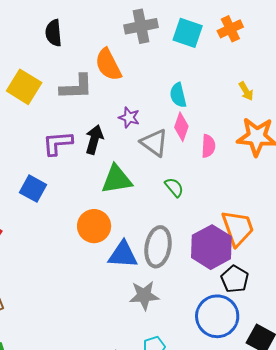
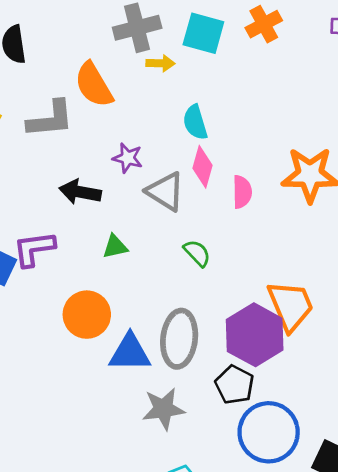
yellow arrow: (246, 91) -> (160, 63), moved, turned -54
black arrow: (94, 139) -> (80, 192), turned -92
purple L-shape: (58, 143) -> (34, 249), moved
green triangle: (117, 179) -> (115, 247), size x0.6
black pentagon: (235, 279) -> (235, 385), moved

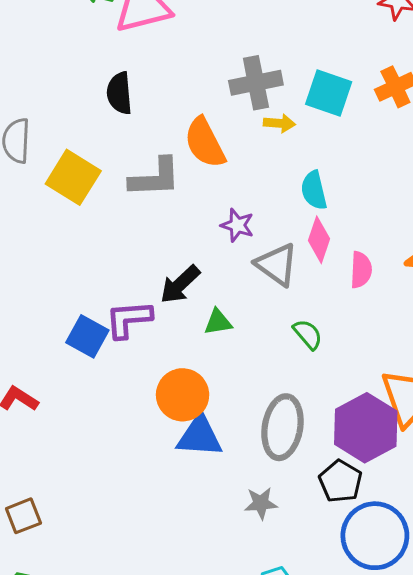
black arrow: (80, 192) -> (180, 284), moved, turned -57
blue triangle: (130, 353) -> (200, 436), moved
gray star: (163, 409) -> (261, 503), size x0.7

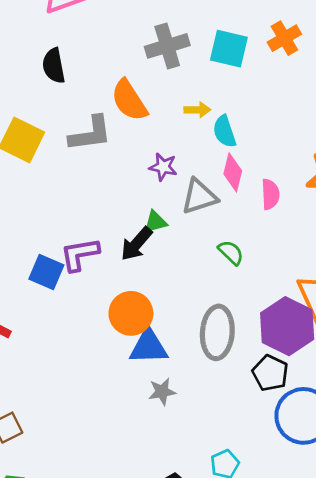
yellow arrow: (279, 123) -> (197, 110), moved
gray triangle: (277, 265) -> (199, 197), turned -48
black arrow: (180, 284) -> (136, 244), moved
green triangle: (218, 322) -> (155, 222), moved
gray star: (261, 503) -> (162, 392), moved

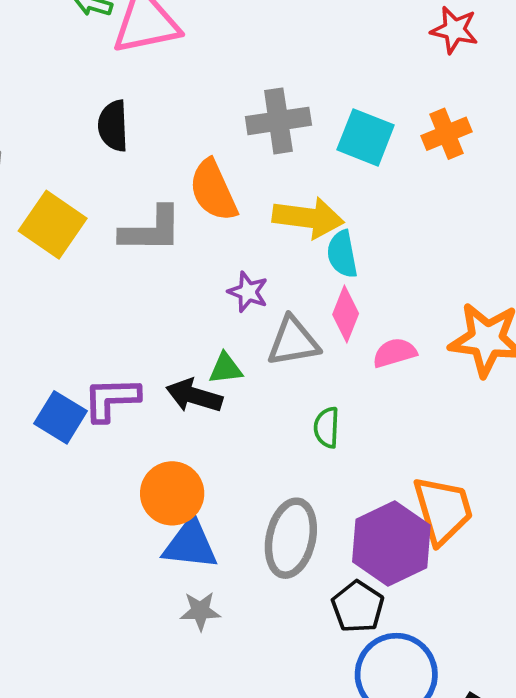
yellow arrow: (197, 110) -> (308, 218), size x1.8
pink semicircle: (270, 194) -> (395, 353), turned -112
black arrow: (136, 244) -> (194, 396), turned 57
green semicircle: (231, 253) -> (327, 427), turned -140

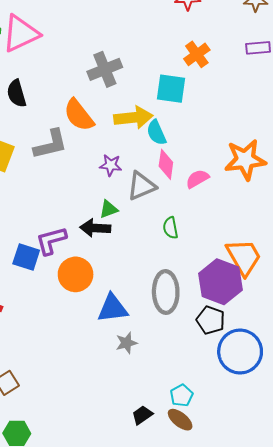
cyan square: (366, 137) -> (171, 89), moved
orange circle: (172, 493) -> (76, 274), moved

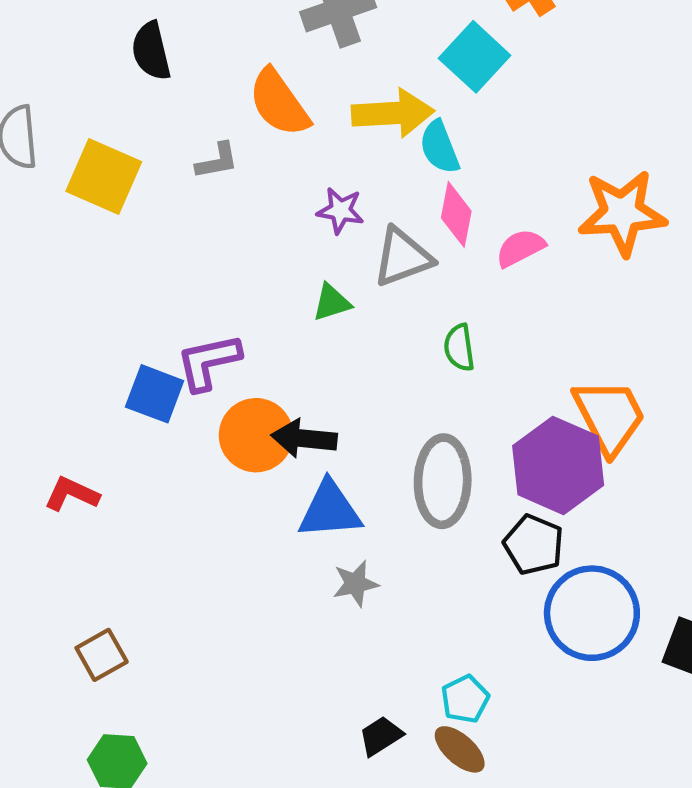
cyan square: (171, 89) -> (475, 57), turned 32
gray L-shape: (51, 144) -> (217, 161), size x0.6
black arrow: (95, 228) -> (304, 438), moved

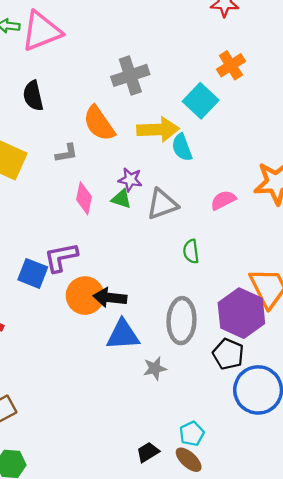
pink diamond: (456, 214) -> (84, 198), moved
green triangle: (332, 302) -> (121, 199), moved, turned 35
gray star: (355, 584) -> (155, 368), moved

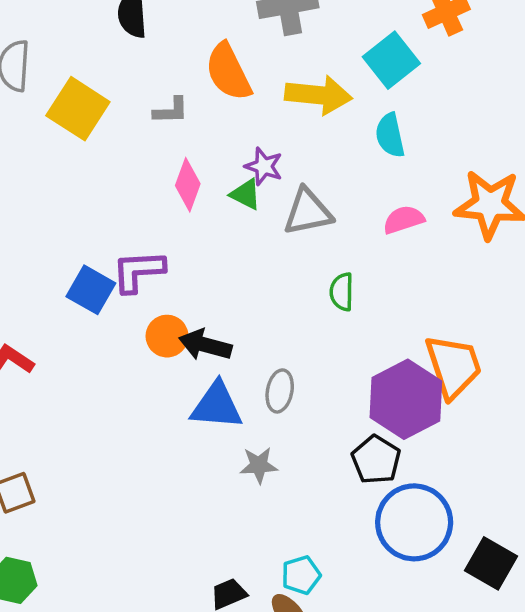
cyan semicircle: (182, 147) -> (390, 135), moved
orange circle: (85, 296) -> (167, 336), size x0.7
gray ellipse: (182, 321) -> (280, 391), moved, size x0.6

